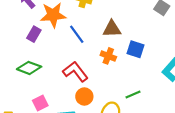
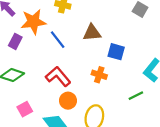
orange cross: (108, 56) -> (99, 75), moved
green line: (133, 95) -> (136, 96), moved

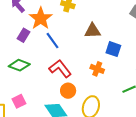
orange star: (33, 22) -> (41, 18), turned -30
blue line: (58, 40) -> (52, 41), moved
pink square: (25, 109) -> (19, 101), moved

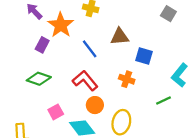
blue line: (52, 41) -> (90, 49), moved
pink square: (19, 101) -> (56, 112), moved

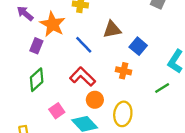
blue square: (144, 56) -> (138, 46), turned 30
green diamond: (39, 79) -> (37, 80), turned -55

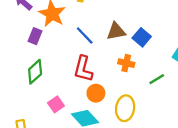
brown triangle: (112, 29) -> (116, 31), moved
red L-shape: (83, 77) -> (83, 69), turned -120
green line: (162, 88) -> (157, 79), moved

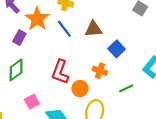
brown triangle: (116, 31) -> (93, 29), moved
blue line: (85, 35) -> (64, 29), moved
orange circle: (96, 93) -> (80, 89), moved

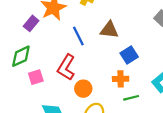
blue line: (64, 29) -> (78, 36), moved
orange cross: (100, 71) -> (121, 79), moved, turned -32
pink square: (32, 102) -> (36, 77), moved

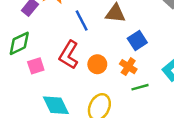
orange cross: (121, 79) -> (128, 67), turned 35
orange circle: (83, 89) -> (97, 64), moved

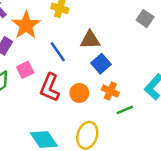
blue square: (137, 41) -> (101, 64), moved
pink square: (36, 66) -> (25, 70), moved

